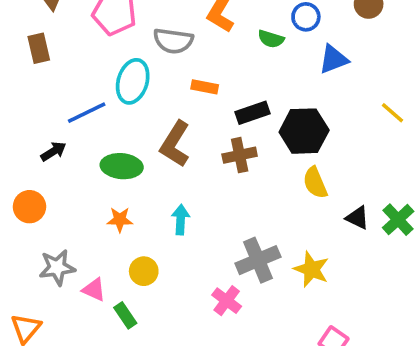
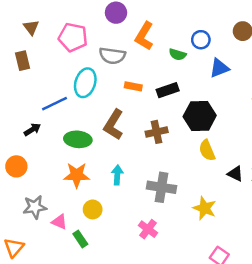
black rectangle: (252, 113) -> (168, 90), moved
orange star: (120, 220) -> (77, 175), size x1.5
gray cross: (258, 260) -> (161, 187), moved, turned 32

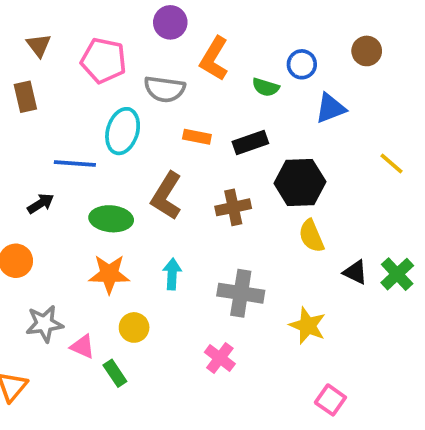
blue line: (54, 104) -> (75, 163), turned 30

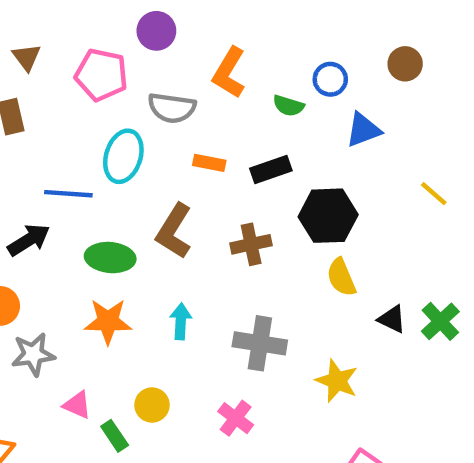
purple circle: (170, 22) -> (156, 31), moved
black arrow: (41, 204) -> (29, 240), size x1.4
gray star: (44, 324) -> (33, 354), moved
yellow circle: (134, 327) -> (152, 405), moved

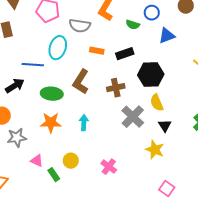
black triangle: (392, 319) -> (165, 126), moved, turned 32
gray cross: (260, 343) -> (133, 117), moved, turned 35

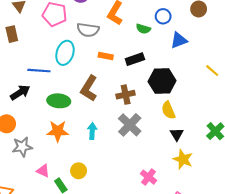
gray cross: (133, 117) -> (130, 125), moved
yellow star: (155, 150) -> (183, 159), moved
pink cross: (109, 167) -> (149, 177), moved

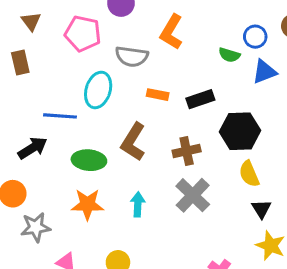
blue circle: (163, 16) -> (255, 37), moved
green semicircle: (143, 29) -> (229, 55), moved

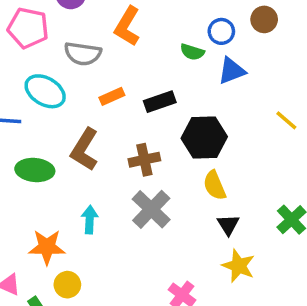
cyan ellipse: (98, 90) -> (45, 91), turned -76
orange rectangle: (158, 95) -> (112, 96), turned -35
orange star: (87, 204) -> (47, 247), moved

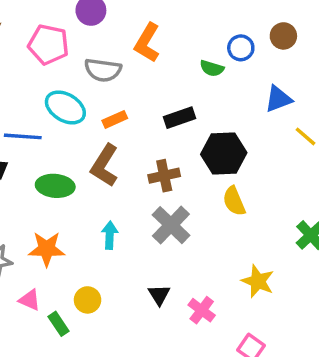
blue triangle: (232, 71) -> (278, 99), moved
orange rectangle: (112, 96) -> (115, 119), moved
black triangle: (228, 225) -> (159, 295), moved
orange star: (47, 247) -> (47, 249), moved

